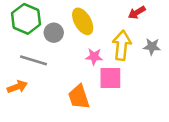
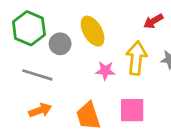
pink square: (110, 78) -> (132, 110), moved
orange arrow: (17, 87) -> (40, 110), moved

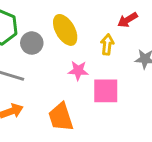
yellow arrow: (136, 58) -> (107, 44), moved, size x0.6
pink square: (132, 110) -> (106, 91), moved

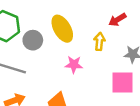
pink square: (106, 91) -> (122, 82), moved

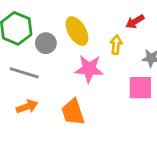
pink star: (74, 65) -> (89, 69), size x1.5

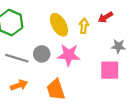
gray circle: (46, 43) -> (42, 54), moved
yellow arrow: (116, 45) -> (84, 26), moved

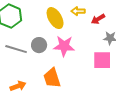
red arrow: (105, 17) -> (98, 19), moved
yellow arrow: (84, 26) -> (78, 11), moved, turned -96
orange arrow: (19, 85) -> (18, 86), moved

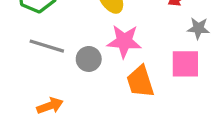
gray circle: (39, 45) -> (89, 59), moved
orange trapezoid: (52, 78) -> (140, 82), moved

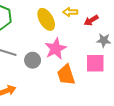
pink star: (124, 41) -> (56, 49), turned -30

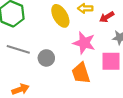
pink star: (56, 49) -> (84, 43), moved, turned -30

